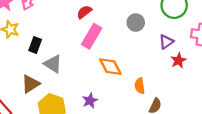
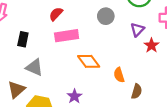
pink rectangle: (92, 36) -> (67, 36), turned 60
black rectangle: (35, 45) -> (23, 39), moved

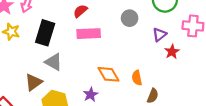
black rectangle: (23, 39) -> (45, 33), size x1.6
orange diamond: (89, 61) -> (108, 74), moved

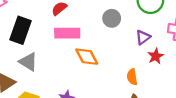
orange diamond: (108, 74) -> (87, 57), moved
orange semicircle: (137, 78) -> (132, 77), moved

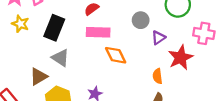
purple triangle: (143, 37) -> (158, 38), moved
red star: (156, 56) -> (181, 58), size x1.6

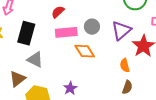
gray circle: (141, 20) -> (92, 27), moved
purple triangle: (158, 38) -> (121, 31), size x1.5

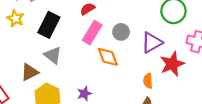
pink rectangle: (66, 32) -> (92, 33), turned -65

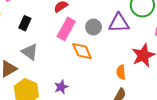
black rectangle: (49, 25) -> (25, 23), size x0.6
purple triangle: (152, 43) -> (119, 23), moved, turned 30

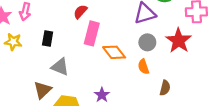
gray circle: (93, 27) -> (147, 42), moved
orange semicircle: (121, 72) -> (143, 67), moved

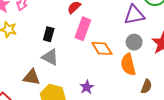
black rectangle: (48, 38) -> (49, 34), moved
orange semicircle: (143, 67) -> (128, 65), size x1.5
brown triangle: (42, 90) -> (32, 77), turned 48

